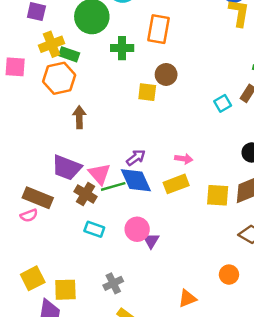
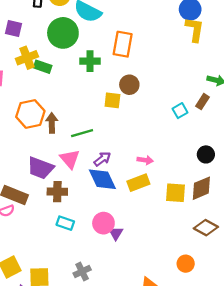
orange hexagon: (59, 78) -> (30, 114), moved
pink triangle: (99, 174) -> (70, 159), moved
green line: (113, 186) -> (82, 133), moved
brown cross: (86, 194) -> (57, 192), turned -30

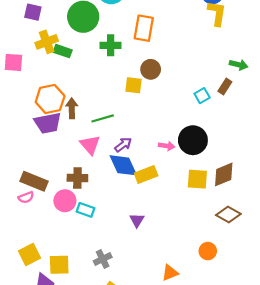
black circle: (206, 154) -> (193, 140), moved, size x1.6
purple trapezoid: (40, 168) -> (48, 123), moved, turned -32
yellow rectangle: (138, 183) -> (146, 174), moved
pink circle: (103, 223) -> (65, 201), moved

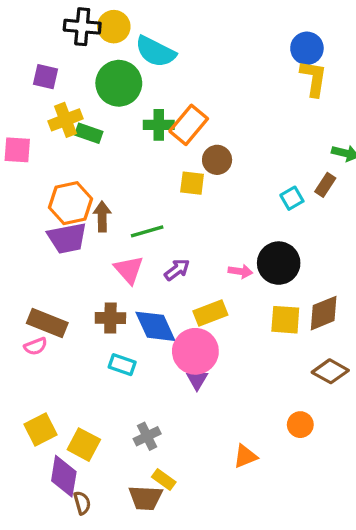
orange rectangle: (144, 28) -> (189, 125), moved, turned 30
blue diamond: (123, 165) -> (155, 326), moved
pink circle: (65, 201) -> (195, 351), moved, size x1.4
yellow square: (59, 265) -> (84, 445), turned 30

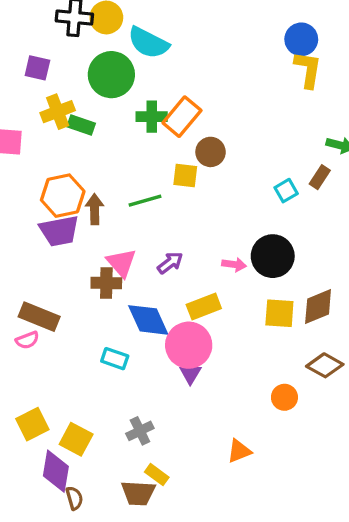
green line: (147, 231) -> (145, 201), moved
brown cross: (110, 318) -> (106, 283), moved
orange circle: (300, 425) -> (284, 397), moved

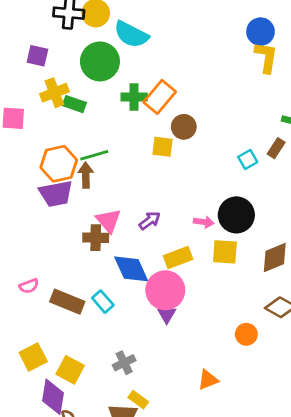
green line: (145, 201) -> (94, 155), moved
yellow square: (279, 313) -> (225, 252), moved
brown rectangle: (39, 317) -> (67, 302), moved
cyan rectangle: (115, 359) -> (103, 302), turned 30

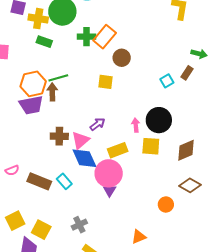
yellow cross: (54, 93) -> (38, 19), moved, turned 30
yellow square: (162, 147) -> (106, 82), moved
pink triangle: (108, 221) -> (80, 140), moved, turned 30
pink arrow: (204, 222) -> (136, 125), turned -104

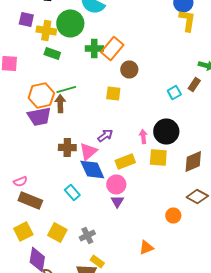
pink circle: (109, 173) -> (116, 184), size x0.7
brown rectangle: (39, 181) -> (30, 200), moved
yellow square: (41, 230) -> (57, 232), moved

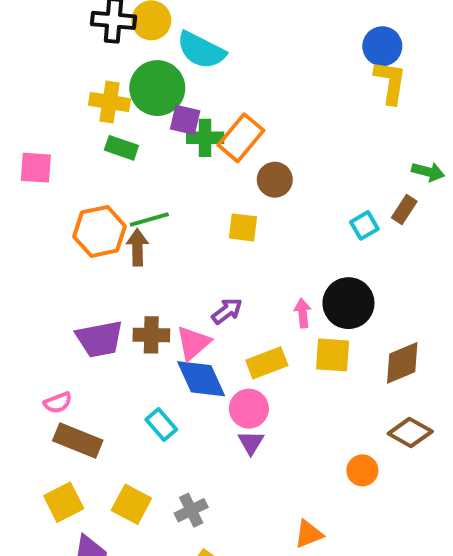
purple square: (26, 20) -> (185, 120), moved
purple trapezoid: (39, 116) -> (100, 339), moved

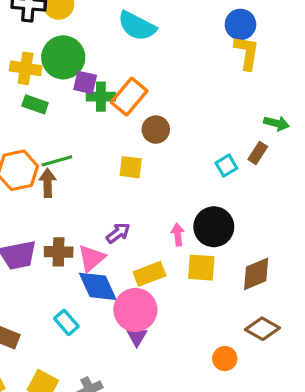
cyan semicircle: (201, 50) -> (137, 26), moved
pink circle: (249, 409) -> (135, 310), size x1.4

